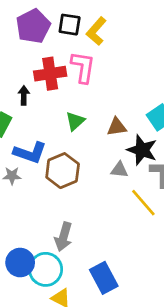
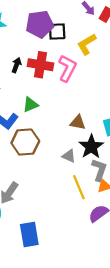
black square: (70, 25) -> (57, 32), moved, turned -30
black arrow: (24, 95) -> (16, 65), moved
green triangle: (75, 121) -> (31, 105), moved

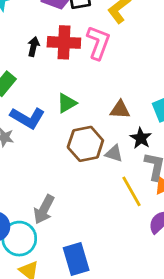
green triangle: (31, 105) -> (67, 103), moved
brown hexagon: (25, 142) -> (85, 144), moved
black star: (91, 147) -> (141, 138), size x0.7

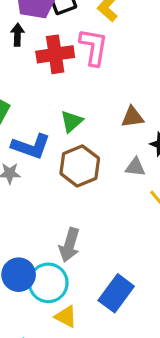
black arrow: (33, 47) -> (17, 35), moved
brown hexagon: (85, 144) -> (80, 166), moved
blue rectangle: (76, 259) -> (116, 293), turned 64

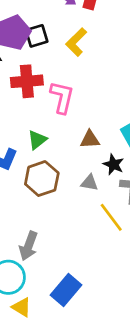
pink L-shape: (94, 47) -> (62, 97), moved

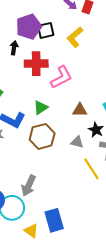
pink L-shape: (62, 97) -> (61, 77), turned 45
blue rectangle: (66, 290) -> (54, 220), turned -60
yellow triangle: (22, 307) -> (31, 231), moved

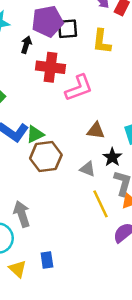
yellow L-shape: (75, 37) -> (102, 41), turned -50
green triangle: (41, 107) -> (35, 134), moved
gray arrow: (29, 186) -> (22, 214), turned 130
blue rectangle: (54, 220) -> (47, 260), size x0.6

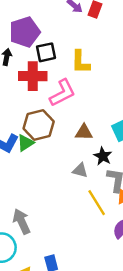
black square: (68, 29) -> (46, 52), moved
yellow L-shape: (102, 41) -> (81, 62), moved
brown hexagon: (46, 157) -> (39, 125), moved

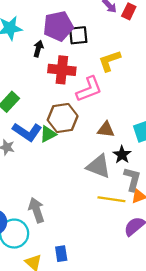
black square: (46, 52) -> (78, 35), moved
yellow L-shape: (81, 62) -> (110, 61), turned 65
gray triangle: (80, 170) -> (99, 166), size x1.6
yellow line: (97, 203) -> (111, 199), turned -56

